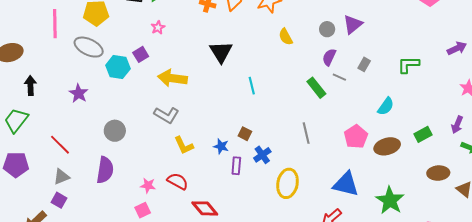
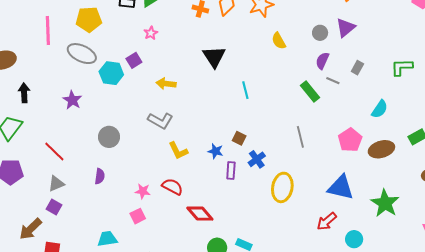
yellow arrow: (172, 78) -> (166, 84), size x0.7
purple semicircle: (105, 170) -> (100, 176), size x0.6

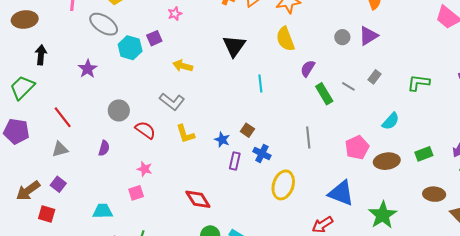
yellow semicircle: (279, 41) -> (285, 39), moved, size x1.4
purple semicircle: (322, 61) -> (308, 68), moved
blue cross: (257, 159) -> (262, 153), turned -36
red semicircle: (172, 187) -> (145, 130), moved
purple square: (54, 207) -> (58, 184), moved

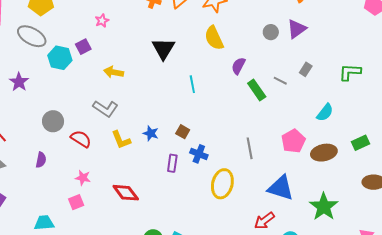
gray line: (308, 137) -> (250, 148), moved
blue star: (222, 140) -> (151, 133), moved
red diamond: (198, 199) -> (126, 193), moved

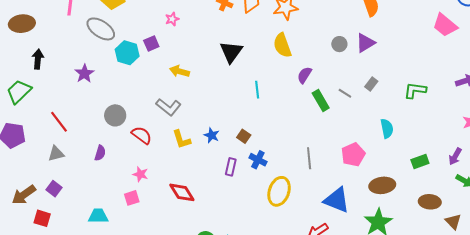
cyan semicircle: (325, 112) -> (387, 128), turned -54
brown ellipse: (324, 153) -> (382, 185), moved

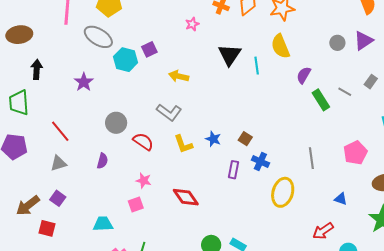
pink star: (172, 19) -> (192, 24), moved
cyan line: (257, 90) -> (257, 66), moved
green trapezoid: (19, 92) -> (19, 103), turned -48
blue triangle: (337, 200) -> (341, 199), size x0.5

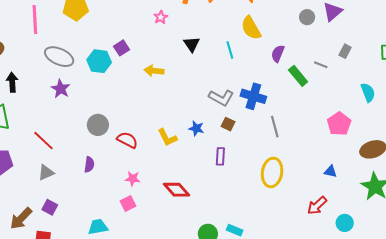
gray ellipse: (98, 37) -> (59, 57), moved
black triangle: (230, 55) -> (192, 44), moved, size x0.7
gray L-shape: (169, 112) -> (221, 98), moved
gray line: (311, 158) -> (275, 127), moved
blue cross: (260, 162) -> (253, 96), moved, size x1.4

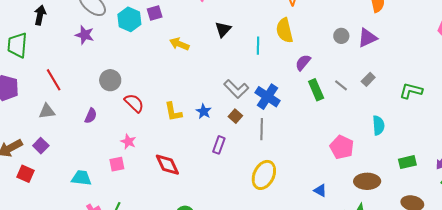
purple star: (61, 89) -> (85, 35), turned -30
pink pentagon: (339, 124) -> (342, 147), turned -30
gray line: (275, 127) -> (262, 129), moved

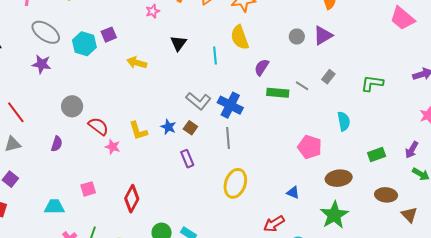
green rectangle: (316, 90) -> (278, 93), turned -55
brown square: (235, 116) -> (190, 128), moved
pink star: (128, 142) -> (113, 147), moved
purple rectangle: (219, 145) -> (187, 159), turned -36
red diamond: (167, 165) -> (132, 199), moved, turned 60

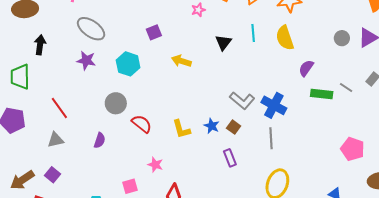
cyan hexagon: (84, 44) -> (128, 64), moved
cyan line: (215, 56) -> (253, 33), moved
pink star: (113, 147) -> (155, 165), moved

